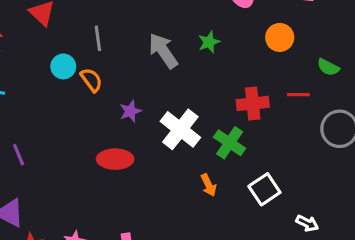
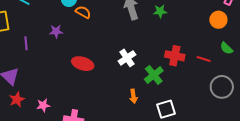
orange circle: (280, 37) -> (218, 20), moved
orange semicircle: (91, 80) -> (83, 12), turned -42
purple star: (130, 111) -> (56, 31), moved
white cross: (180, 129) -> (127, 58), size x0.7

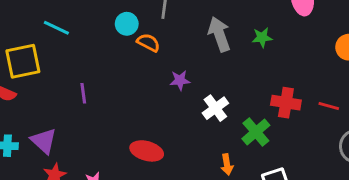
purple star: (56, 31) -> (180, 80), moved
purple line: (26, 43) -> (83, 93), moved
red ellipse: (83, 64) -> (147, 151), moved

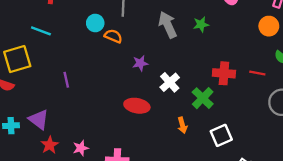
red ellipse: (147, 151) -> (137, 106), moved

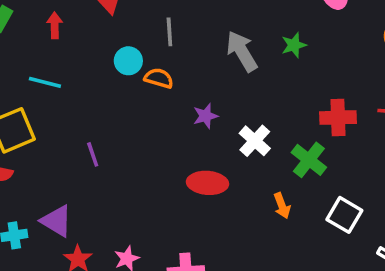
white square: (221, 135) -> (344, 215), turned -30

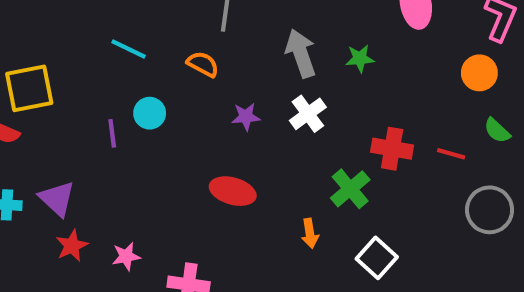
cyan circle: (128, 61) -> (150, 113), moved
cyan line: (45, 82) -> (129, 49), moved
white cross: (255, 141) -> (308, 114), moved

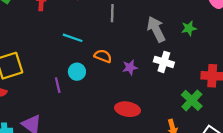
cyan line: (129, 49) -> (73, 38), moved
orange semicircle: (203, 64) -> (103, 56), moved
white cross: (308, 114) -> (164, 62), turned -30

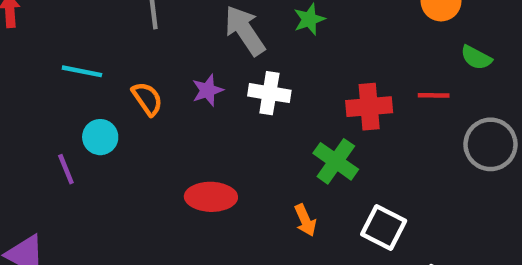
orange semicircle: (103, 56) -> (147, 99), turned 42
purple star: (130, 67) -> (208, 90), moved

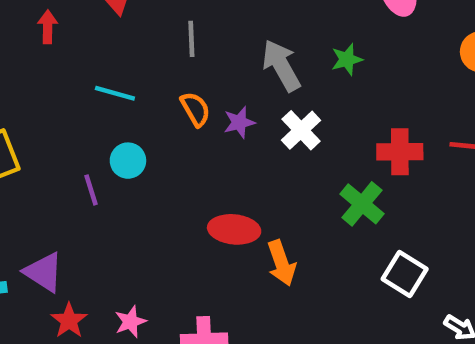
white cross: (269, 93) -> (301, 130), turned 33
orange semicircle: (147, 99) -> (195, 109), moved
orange arrow: (305, 220) -> (281, 263), moved, size x1.4

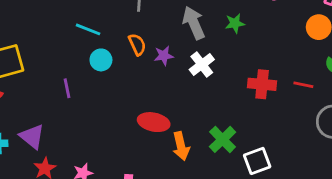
cyan circle: (128, 161) -> (101, 60), moved
green cross: (362, 204) -> (223, 139), moved
white square: (405, 274) -> (257, 161), turned 32

